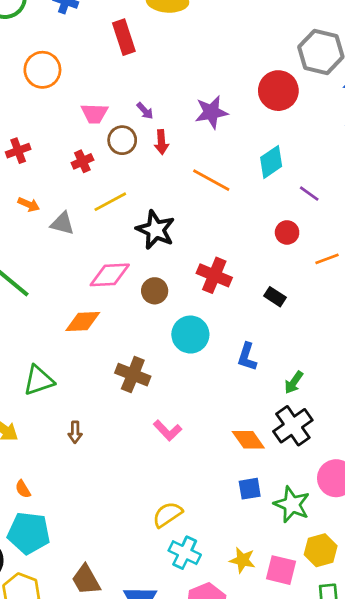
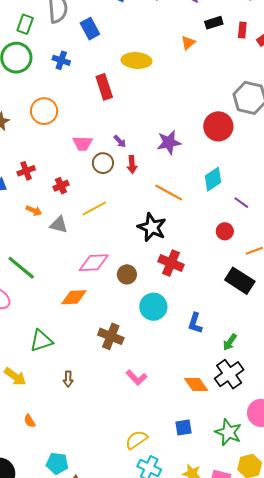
red cross: (82, 161) -> (61, 186), moved
black star: (156, 230) -> (152, 227), moved
black rectangle: (275, 297) -> (240, 281), moved, size x1.8
blue square: (250, 489) -> (184, 428), moved
cyan pentagon: (29, 533) -> (57, 463), moved, size x0.7

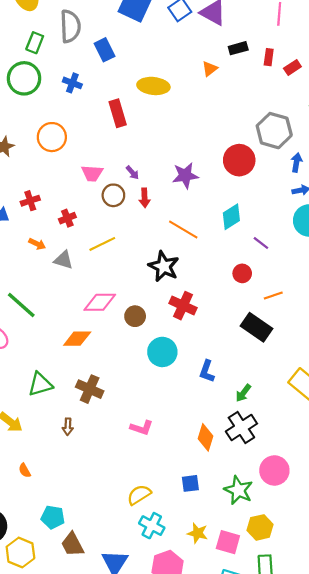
brown cross: (111, 336) -> (90, 389), moved
pink L-shape: (137, 378) -> (142, 428), turned -30
orange diamond: (196, 384) -> (206, 437), turned 50

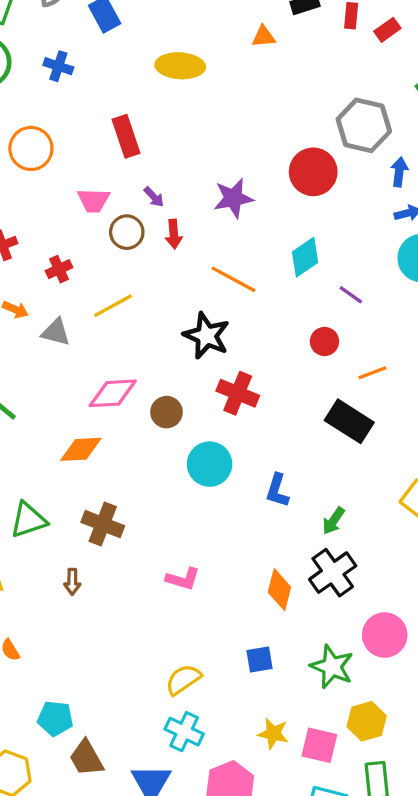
orange triangle: (210, 69) -> (264, 37), turned 35
red rectangle: (118, 113) -> (126, 136), moved
cyan cross: (152, 526) -> (184, 732), moved

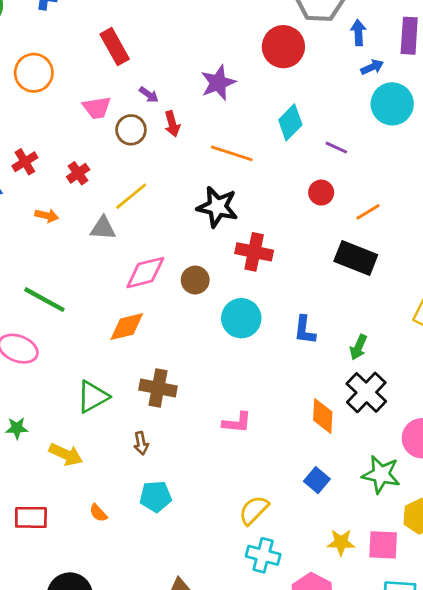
gray triangle: (56, 332) -> (103, 228), moved
blue square: (259, 659) -> (317, 480), turned -30
cyan pentagon: (55, 718) -> (156, 496), moved

